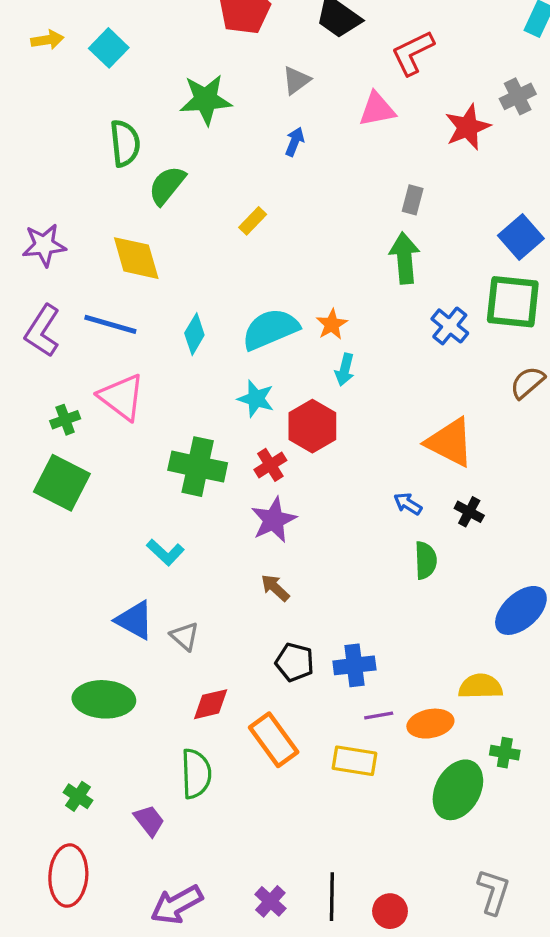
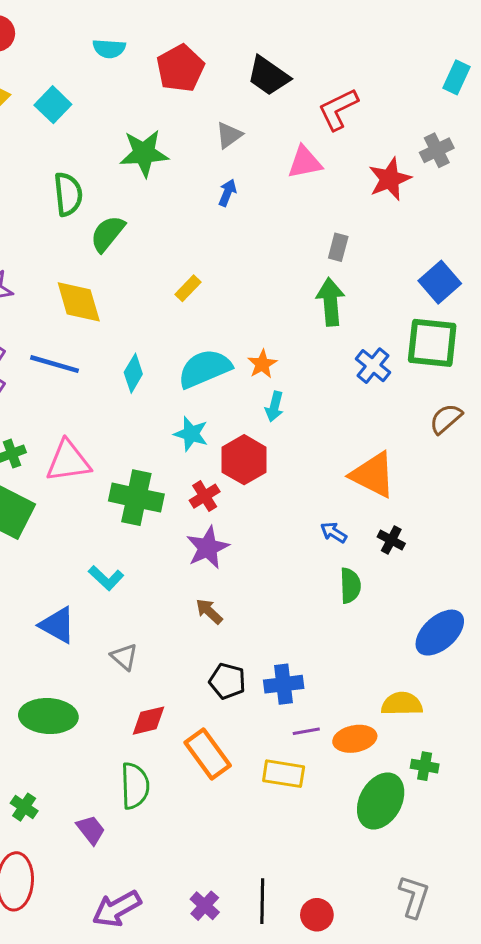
yellow rectangle: (253, 221) -> (188, 288), moved
pink triangle: (122, 397) -> (68, 461), moved, turned -45
blue triangle: (135, 620) -> (57, 625), moved

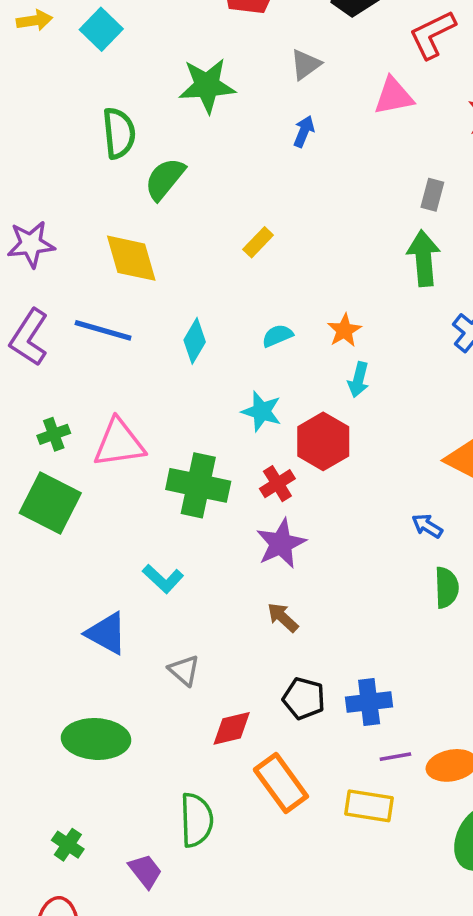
cyan semicircle: (205, 369) -> (277, 336), size x0.5
red diamond: (149, 721) -> (232, 728), moved

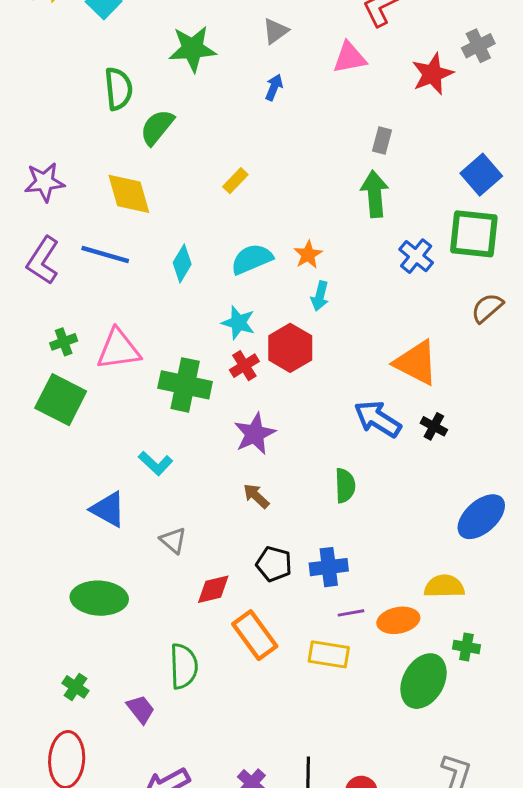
cyan semicircle: (277, 336) -> (252, 259), size x1.6
red cross: (277, 484) -> (244, 366), moved
blue arrow: (427, 526) -> (378, 419), size x1.8
green semicircle: (447, 588) -> (345, 486), moved

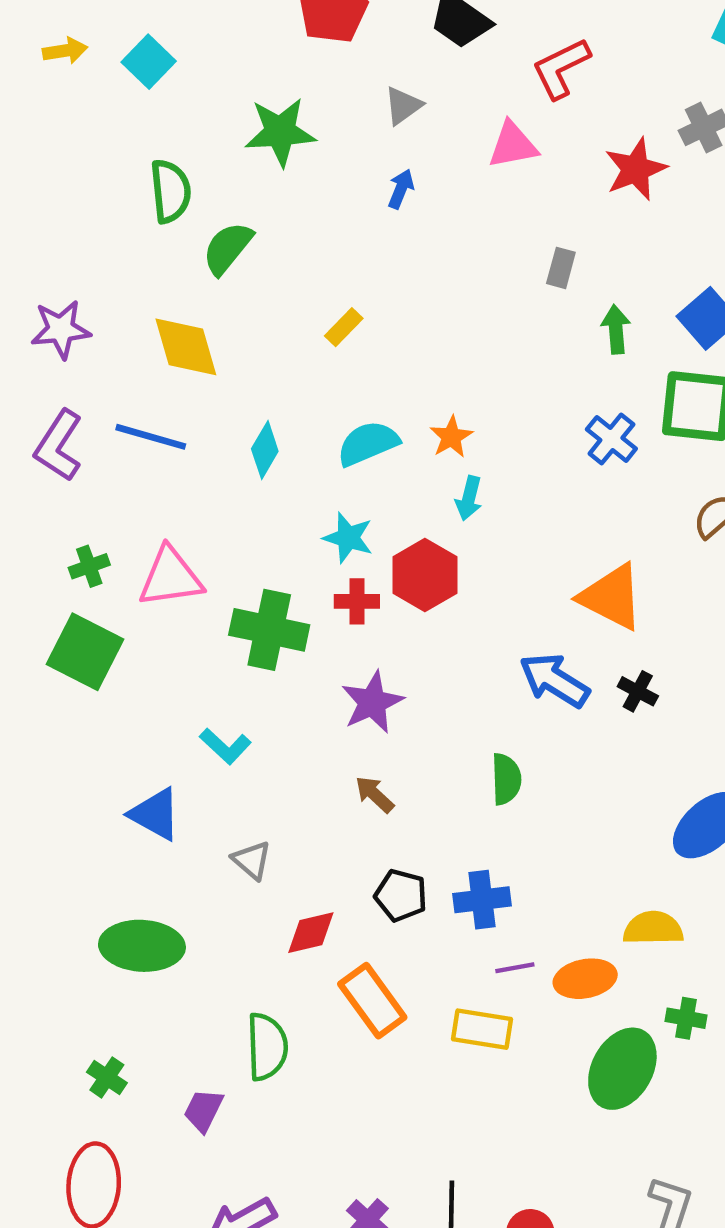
green arrow: (375, 194) -> (616, 329), moved, size x0.7
red cross: (244, 366) -> (357, 601), turned 32
purple trapezoid: (141, 709) -> (203, 1110), turned -116

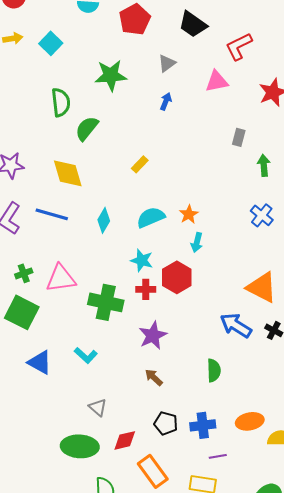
blue triangle: (155, 814) -> (40, 362), moved
green ellipse: (142, 946) -> (80, 446), moved
orange ellipse: (585, 979) -> (250, 421), moved

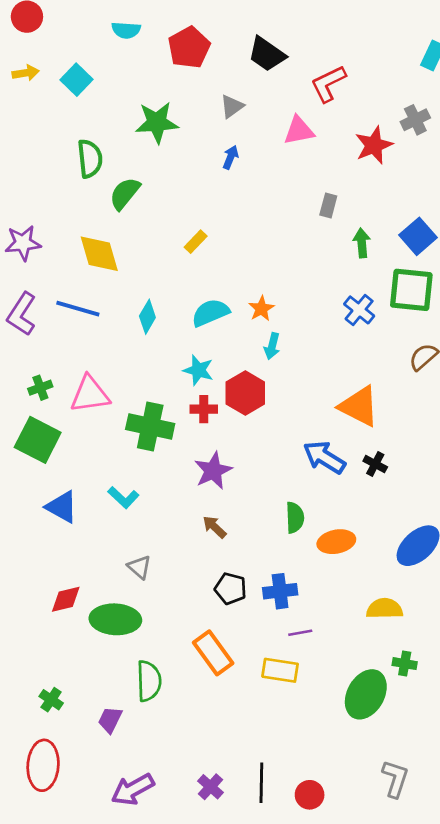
orange ellipse: (250, 421) -> (336, 542), moved
red diamond: (125, 440) -> (66, 599), moved

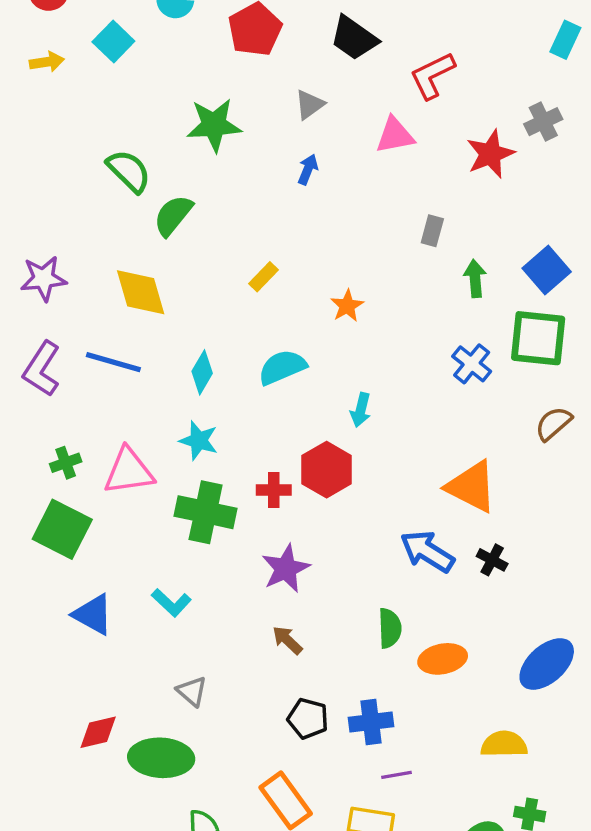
cyan square: (77, 80) -> (113, 41), moved
green semicircle: (90, 159) -> (129, 171), turned -39
orange star: (261, 309) -> (347, 306), moved
cyan star: (198, 370) -> (199, 441), moved

